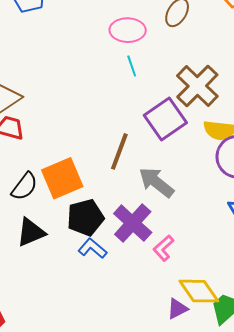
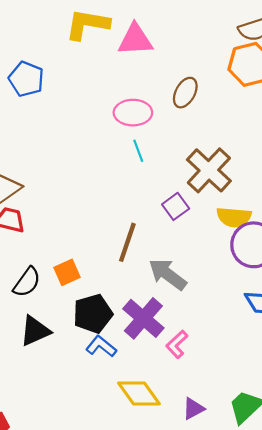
purple square: (165, 119) -> (176, 206), size x0.6
orange square: (62, 178) -> (67, 272), size x0.6
yellow diamond: (199, 291) -> (139, 393), moved

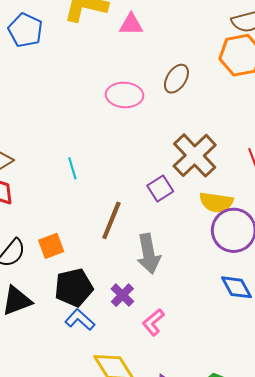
pink triangle: (135, 40) -> (131, 25), size x0.7
blue pentagon: (26, 79) -> (25, 30), moved
cyan line: (138, 151) -> (72, 168), moved
gray arrow: (168, 274) -> (149, 254), turned -141
purple cross: (143, 318) -> (122, 295), size x0.6

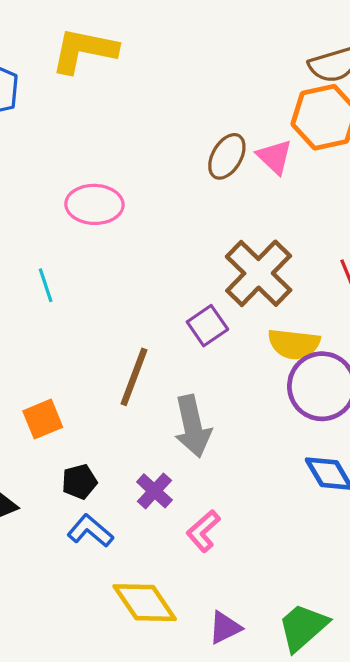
pink triangle: (131, 25) -> (275, 157), moved, turned 45
pink ellipse: (125, 95) -> (94, 204), moved
cyan line: (72, 168) -> (46, 285), moved
black pentagon: (74, 288) -> (79, 482), size x0.6

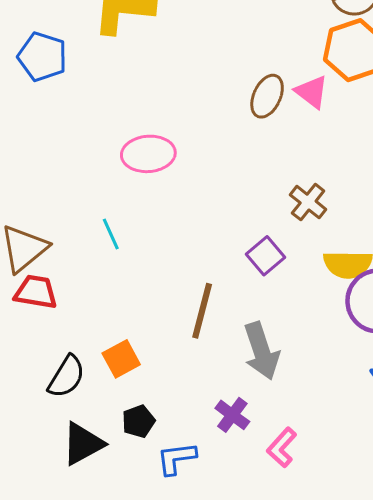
brown cross: (259, 273) -> (308, 202), size x0.6
black pentagon: (79, 482) -> (138, 421), moved
blue L-shape: (90, 531) -> (176, 458), turned -42

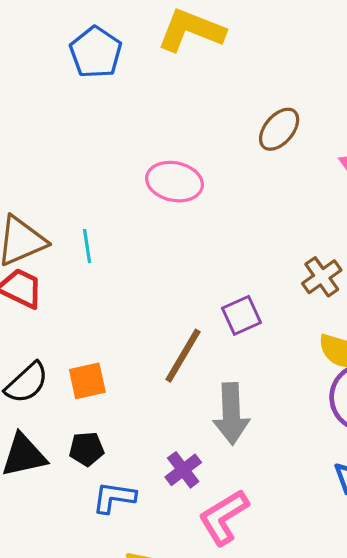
brown ellipse: (267, 96) -> (279, 129), moved
cyan line: (111, 234) -> (87, 246), moved
purple square: (265, 256) -> (241, 315), moved
pink L-shape: (282, 448) -> (224, 517), size x1.4

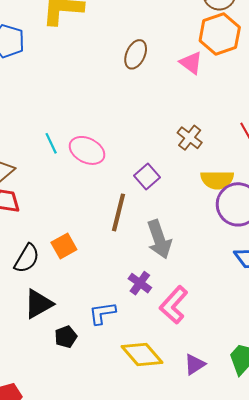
pink ellipse: (174, 182) -> (87, 150), moved, turned 32
cyan line: (87, 246) -> (51, 143), moved
black pentagon: (86, 449) -> (66, 337), moved

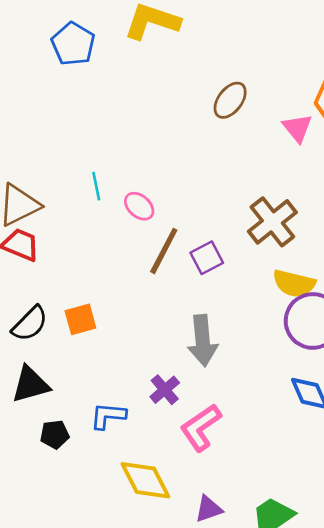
brown cross: (190, 138) -> (272, 222), size x1.5
pink ellipse: (87, 150) -> (139, 206), size x0.7
brown line: (118, 212) -> (164, 251), moved

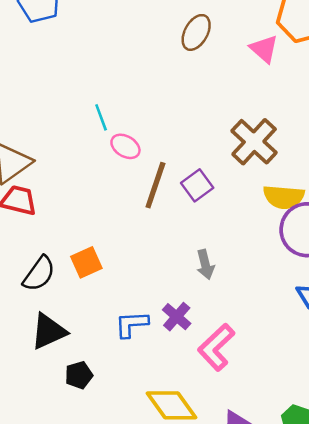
cyan line: (96, 186) -> (101, 117), moved
gray arrow: (203, 341) -> (205, 264), size x0.6
blue L-shape: (108, 416) -> (132, 324), moved

